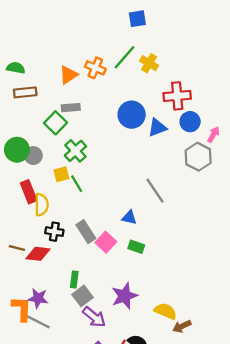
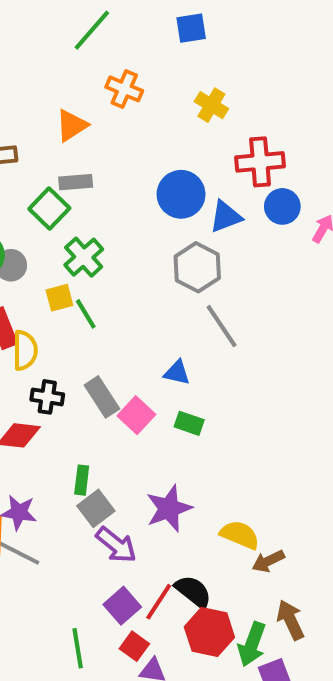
green line: (125, 57) -> (92, 30), moved
orange cross: (95, 68) -> (124, 89), moved
gray hexagon: (198, 157) -> (197, 267), moved

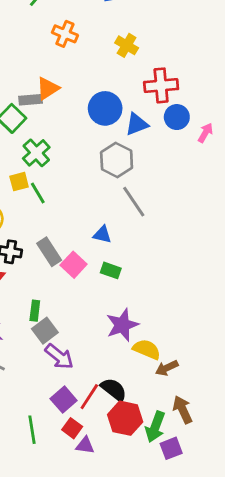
orange triangle: (72, 125) -> (48, 88), moved
purple star: (169, 508) -> (122, 325), moved

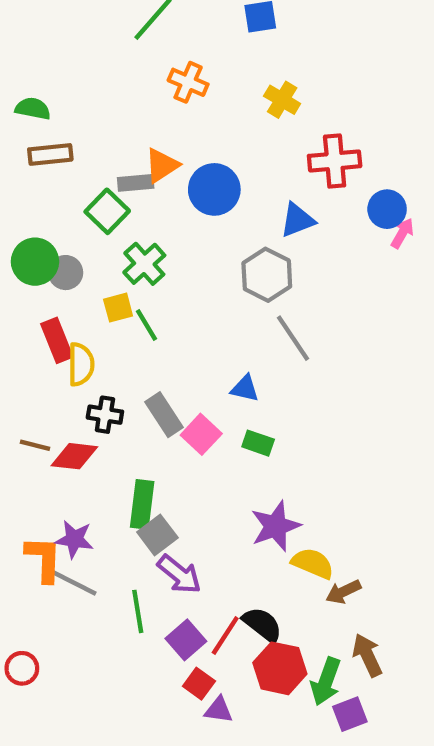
blue circle: (105, 108) -> (214, 189), moved
blue circle: (177, 117) -> (387, 209), moved
green rectangle: (35, 311) -> (142, 504), size x1.5
green line: (32, 430) -> (138, 611), moved

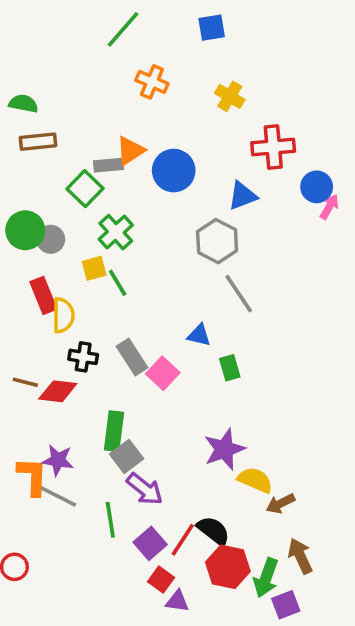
green rectangle: (258, 443) -> (230, 368), moved, turned 55

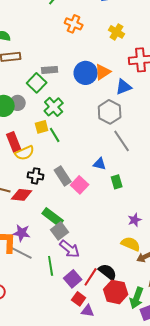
orange triangle: (130, 151) -> (103, 72), moved
gray circle: (51, 239) -> (18, 103), moved
yellow semicircle: (63, 315) -> (25, 153), turned 66
green rectangle: (114, 431) -> (53, 217), turned -60
purple star: (224, 449) -> (135, 220), moved, size x0.6

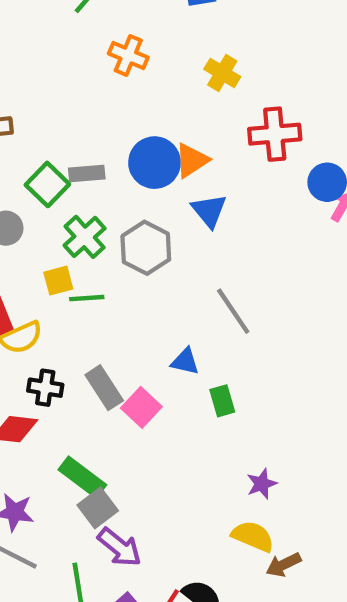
gray rectangle: (50, 70) -> (87, 173), moved
blue triangle: (124, 87) -> (209, 211), moved, turned -48
gray hexagon: (110, 112) -> (146, 248), moved
green line: (55, 135) -> (87, 298), turned -63

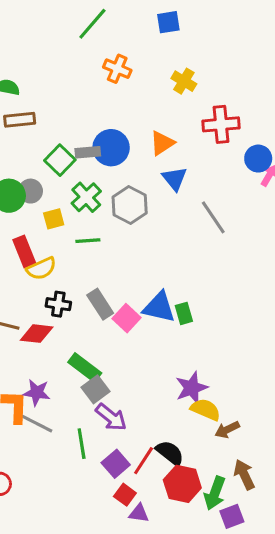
blue circle: (155, 163) -> (111, 148), moved
yellow square: (58, 281) -> (54, 219), moved
gray line: (233, 311) -> (213, 217), moved
blue triangle: (185, 361) -> (159, 307), moved, size x1.6
purple star: (262, 484) -> (192, 388), moved, size x1.5

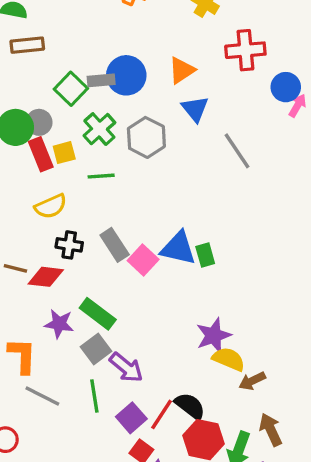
red rectangle: (24, 251) -> (41, 154), moved
gray square: (96, 389) -> (96, 349), moved
purple star: (37, 392) -> (59, 324), moved
gray line: (37, 423) -> (42, 396), moved

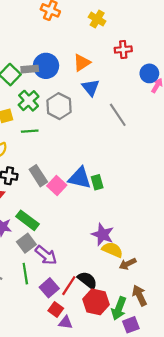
red cross: (245, 50) -> (123, 50), size x0.7
purple star: (214, 336) -> (103, 234), turned -30

